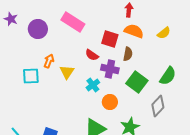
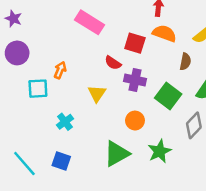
purple circle: (38, 29) -> (17, 53), moved
brown semicircle: (128, 54) -> (185, 62), moved
yellow triangle: (67, 72) -> (97, 94), moved
cyan cross: (93, 85) -> (65, 122), moved

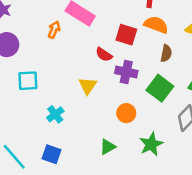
brown semicircle: (185, 62) -> (166, 53), moved
orange arrow: (60, 70) -> (54, 30), moved
green triangle: (117, 154) -> (108, 147), size x0.6

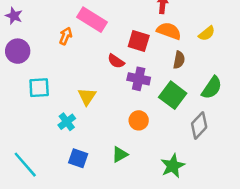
yellow triangle: (88, 86) -> (87, 96), moved
green star: (151, 144) -> (173, 166), moved
blue square: (52, 154) -> (78, 158), moved

